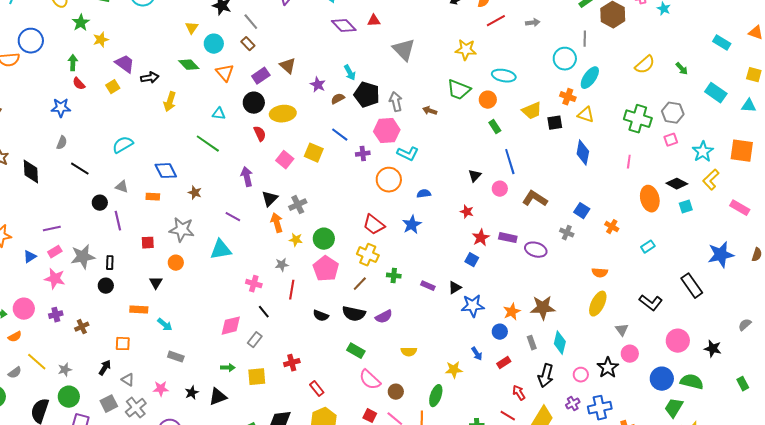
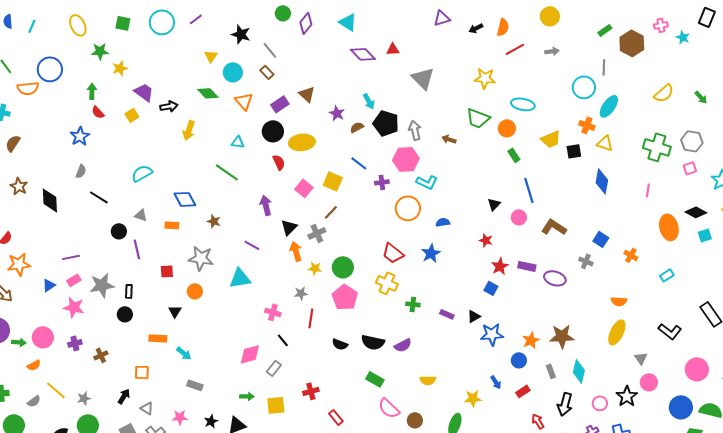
green star: (81, 23) -> (100, 51), turned 30
blue star: (61, 108) -> (80, 136), turned -30
brown line: (360, 284) -> (331, 212), moved

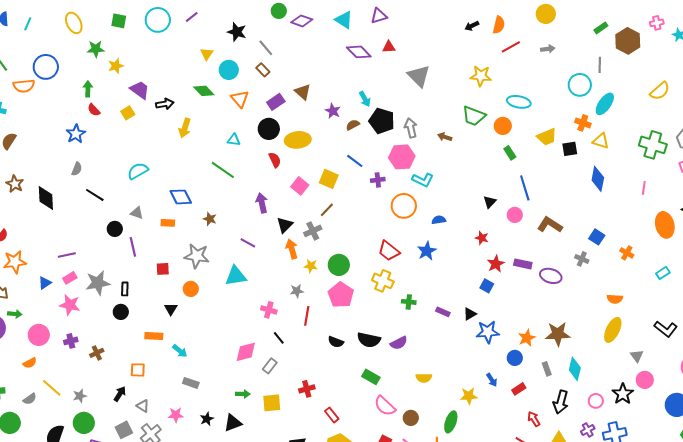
purple triangle: (442, 18) -> (379, 16), moved
purple diamond: (306, 23) -> (302, 21), turned 70
green arrow: (19, 342) -> (15, 314), moved

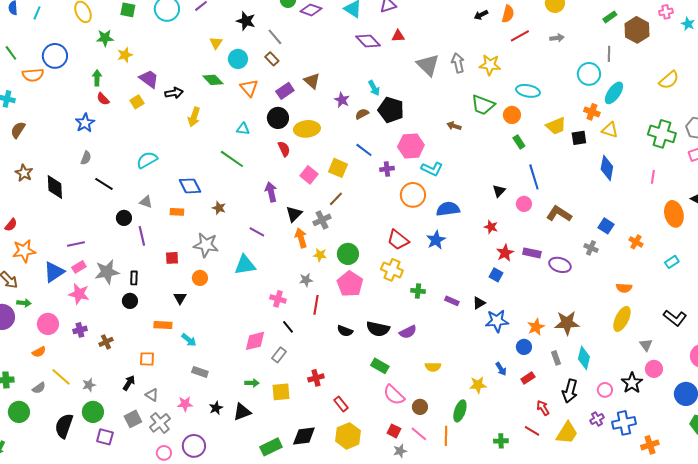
gray arrow: (411, 128) -> (458, 63), moved
blue semicircle: (439, 220) -> (448, 209), size x1.6
blue triangle: (45, 283) -> (54, 272), size x1.6

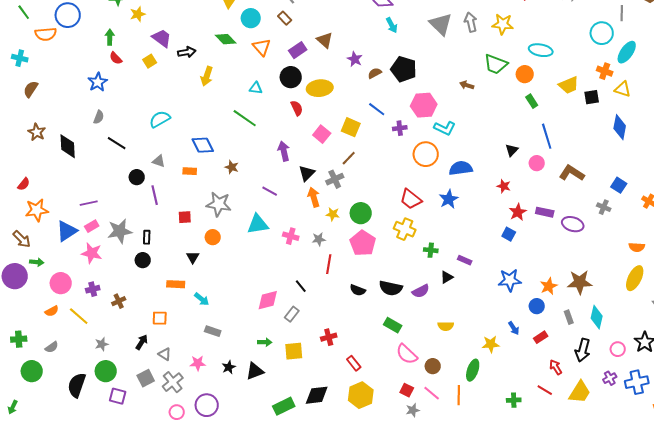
cyan arrow: (374, 88) -> (392, 25), moved
pink cross: (278, 299) -> (291, 236), moved
black triangle: (479, 303) -> (447, 277), moved
yellow line: (61, 377) -> (79, 316), moved

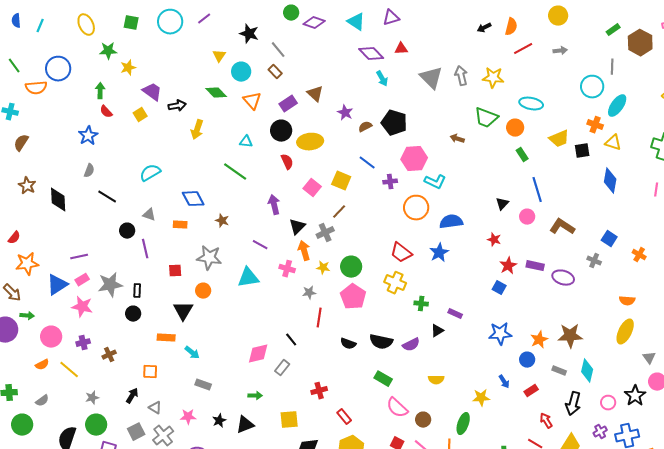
pink cross: (291, 236) -> (287, 269), moved
black triangle: (193, 257) -> (183, 311), size x1.5
gray rectangle: (569, 317) -> (559, 371), turned -48
yellow square: (294, 351) -> (289, 420), moved

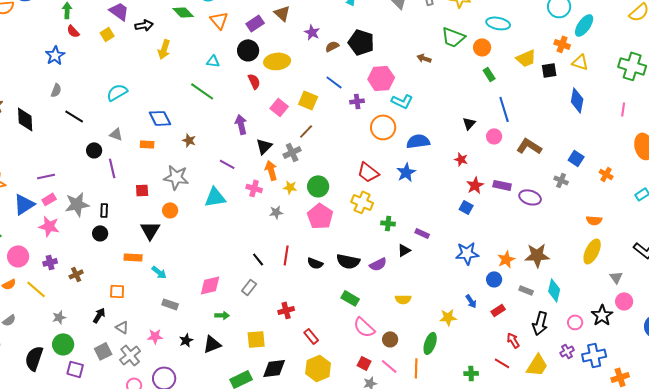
red line: (319, 318) -> (286, 255), moved
pink diamond: (258, 354) -> (210, 285), moved

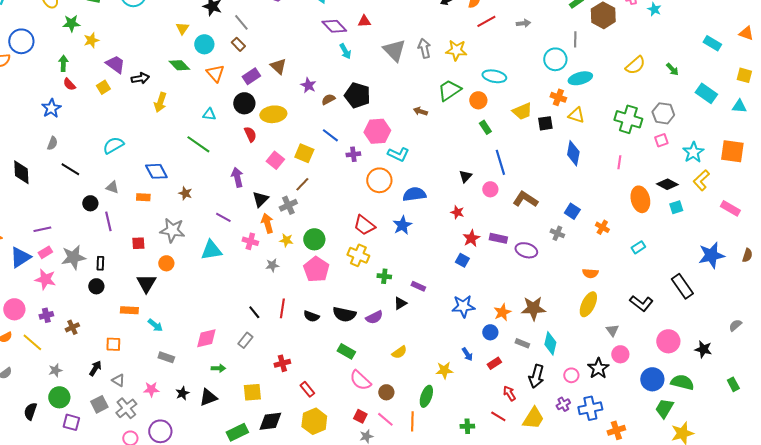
cyan ellipse: (584, 25) -> (580, 78), turned 40
green trapezoid: (453, 37) -> (449, 90), turned 125
yellow semicircle: (403, 299) -> (399, 352), turned -35
black semicircle: (34, 358) -> (30, 411), size x0.7

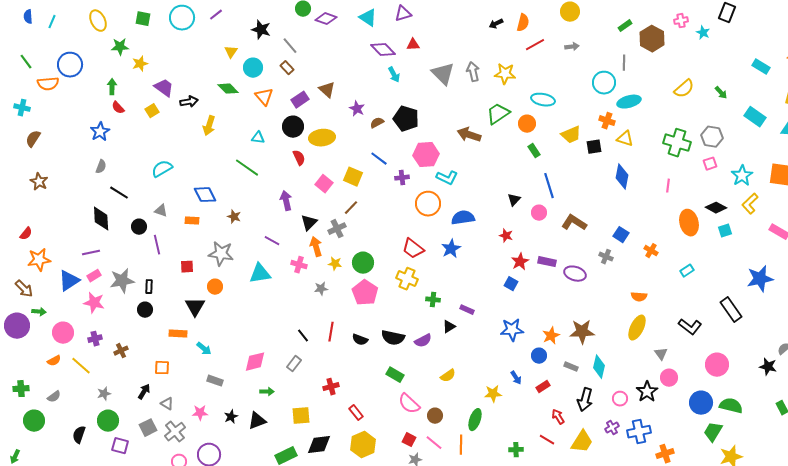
brown arrow: (420, 111) -> (469, 135), size x1.6
black diamond: (21, 172) -> (101, 219), moved
black star: (703, 349) -> (768, 367), moved

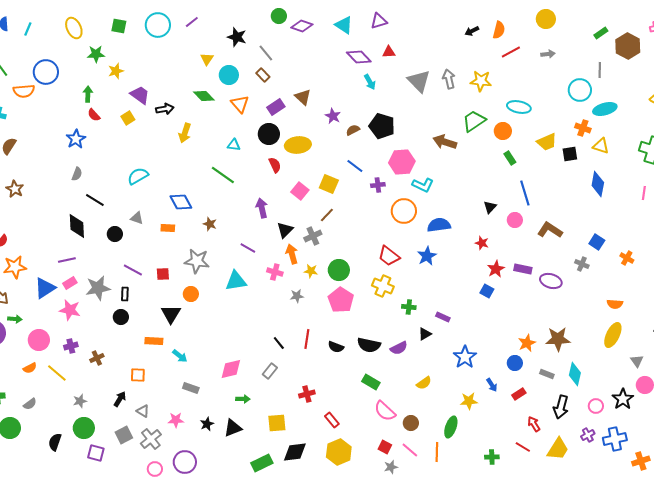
purple line: (157, 245) -> (133, 270), moved, turned -48
blue star: (512, 330) -> (465, 357), moved, turned -30

